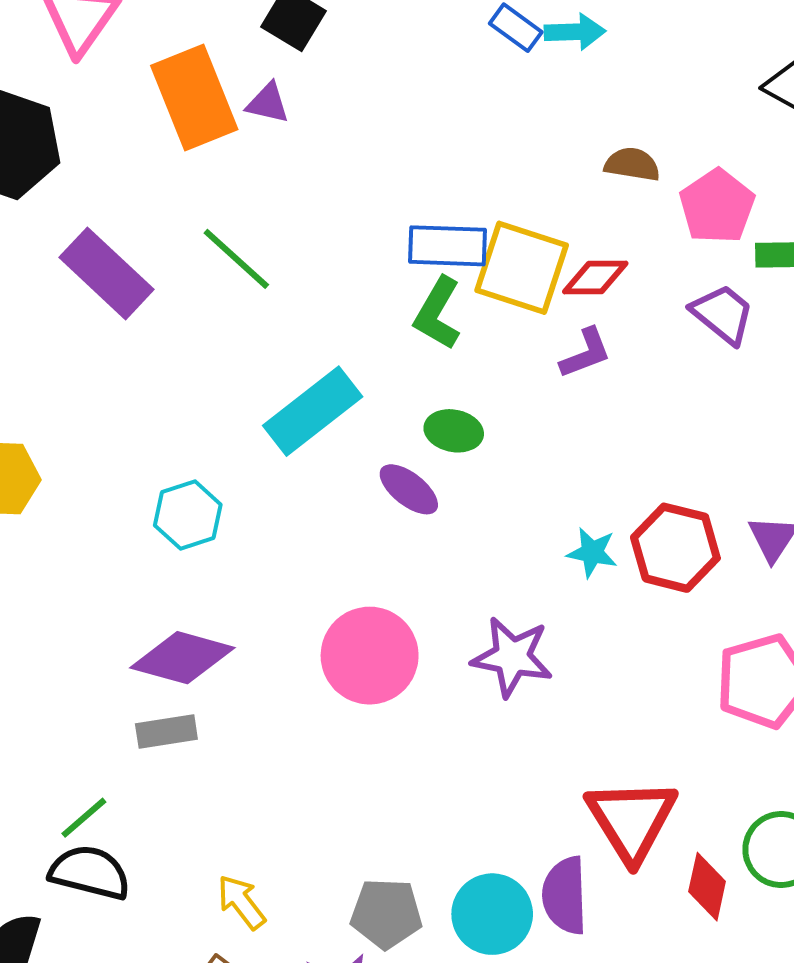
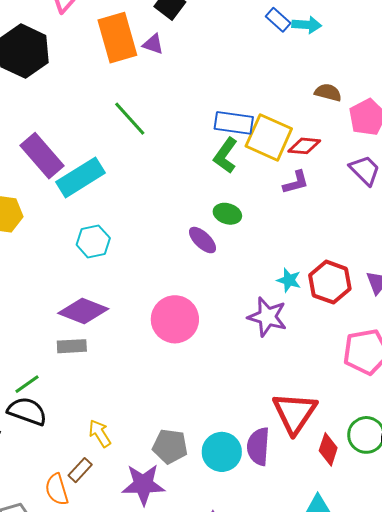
purple rectangle: (106, 273) -> (42, 156), moved
cyan rectangle: (313, 411) -> (81, 177), moved
purple star: (512, 657) -> (267, 317), moved

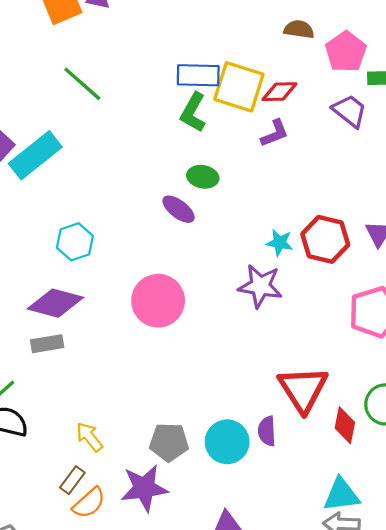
cyan hexagon: (93, 241) -> (75, 242), moved
purple semicircle: (258, 446) -> (267, 431), size x0.7
orange semicircle: (57, 489) -> (89, 503), moved, turned -108

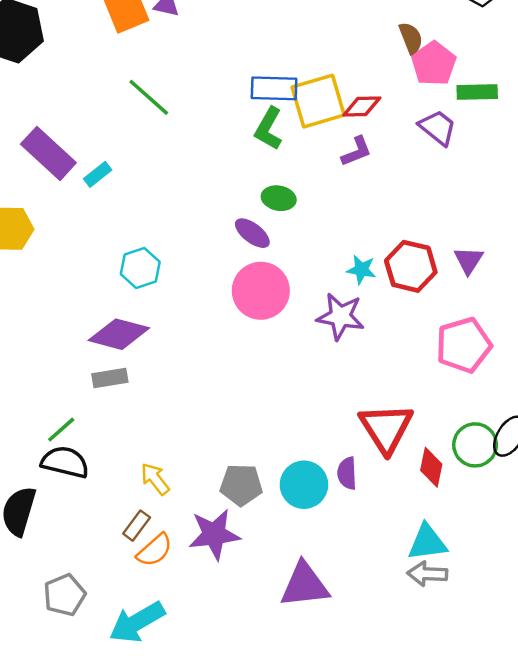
brown semicircle: (299, 29) -> (411, 38), moved, turned 60
yellow square: (239, 87) -> (318, 101), turned -34
cyan rectangle: (35, 155) -> (98, 174), size x0.5
pink circle: (158, 301) -> (261, 291), moved

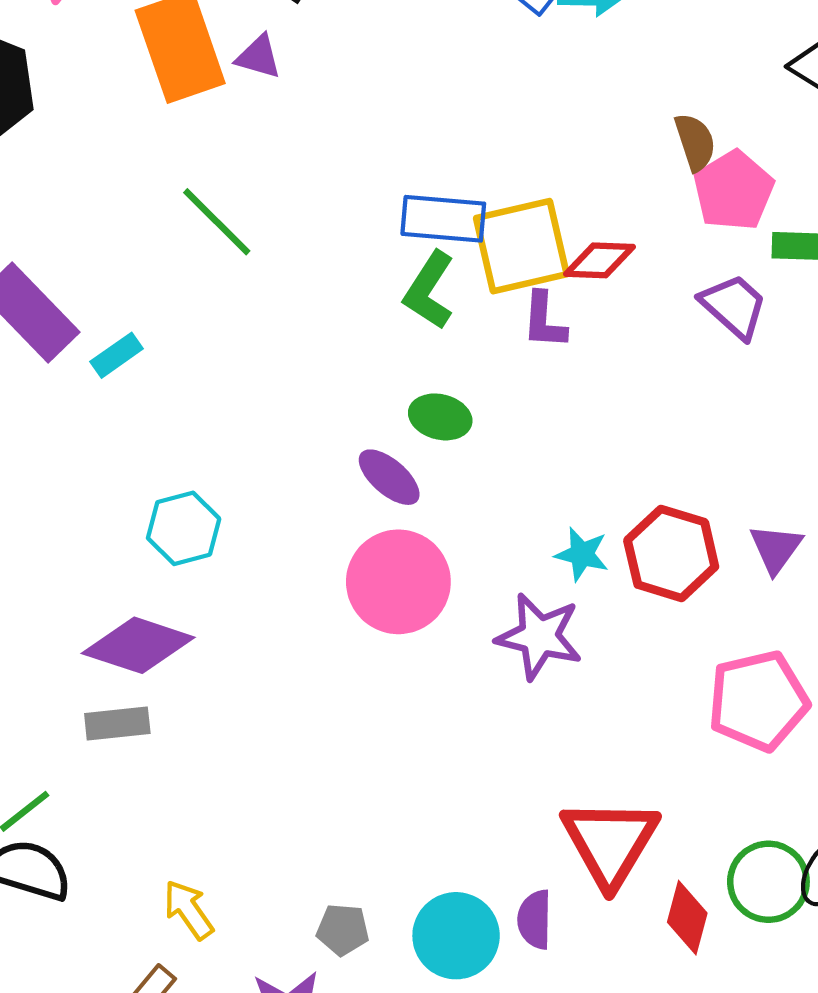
purple L-shape: (356, 151) -> (544, 321), moved, turned 112
gray pentagon: (241, 485) -> (343, 930), size x0.7

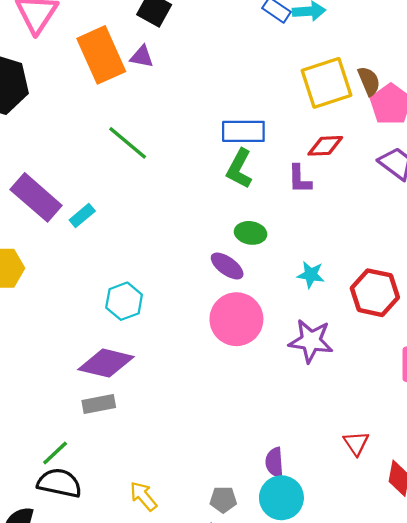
yellow square: (521, 246) -> (326, 83), moved
cyan star: (582, 554) -> (311, 275), moved
red triangle: (610, 842) -> (356, 443), size x0.5
purple semicircle: (535, 920) -> (274, 462), moved

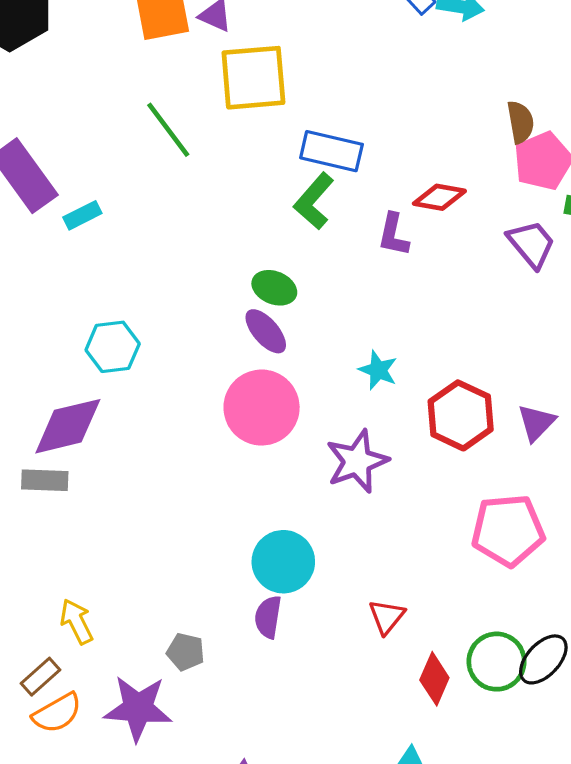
yellow square: (326, 83) -> (253, 78), moved
green ellipse: (251, 233) -> (274, 288), moved
purple star: (311, 341) -> (357, 461), turned 30
purple diamond: (106, 363) -> (68, 426), turned -40
cyan circle: (281, 498) -> (283, 562), moved

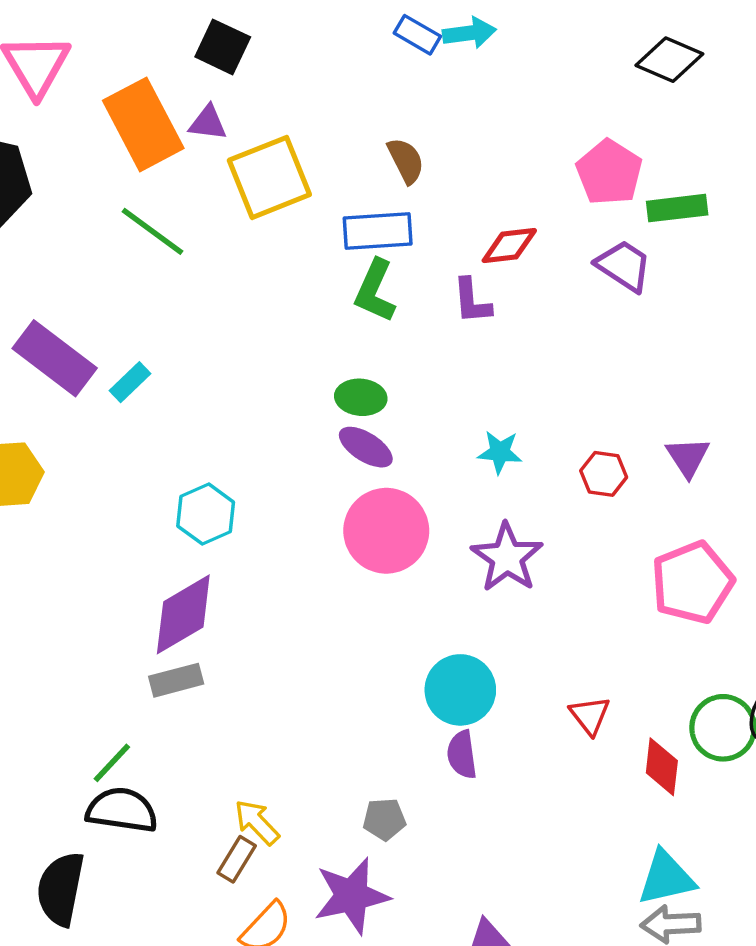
brown semicircle: (520, 122) -> (406, 161), moved
green line: (168, 130) -> (152, 231), moved
red hexagon: (461, 415) -> (604, 474), size x0.6
brown rectangle: (41, 677) -> (237, 859), moved

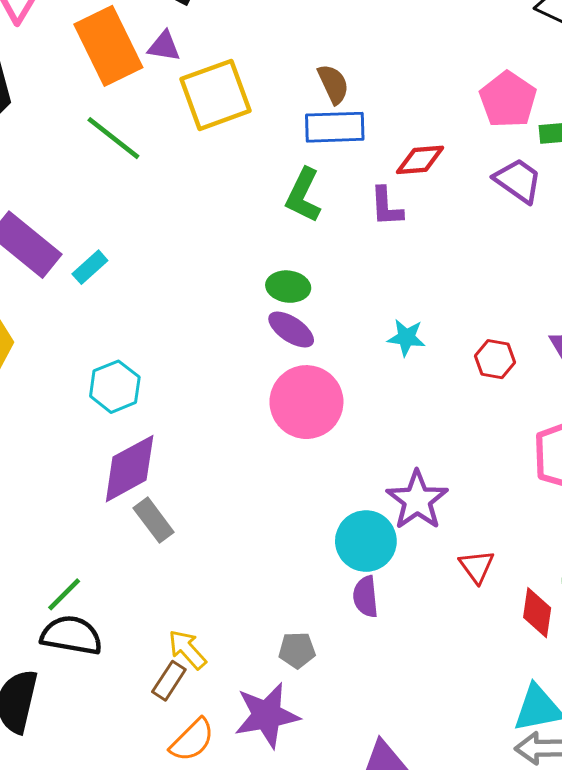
blue rectangle: (378, 231) -> (335, 127), moved
cyan hexagon: (206, 514) -> (115, 387), moved
purple star: (507, 557) -> (417, 500), moved
gray rectangle: (176, 680) -> (154, 520), moved, turned 66

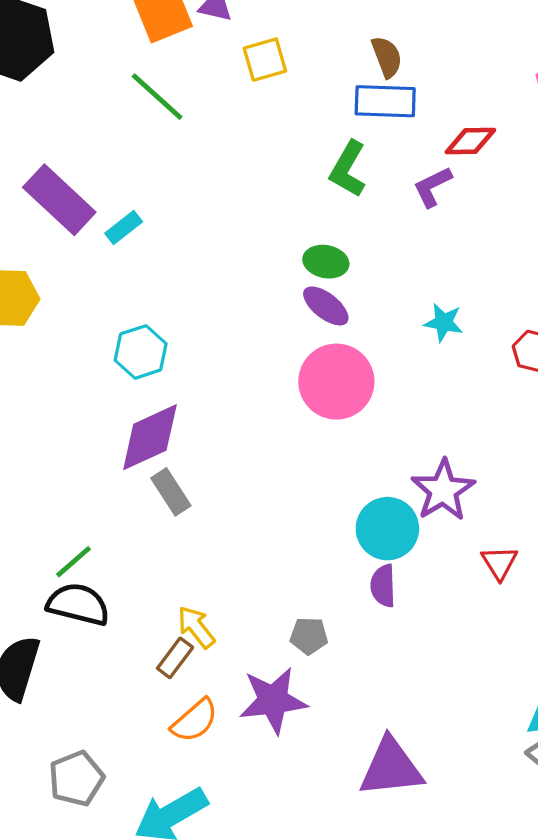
yellow square: (215, 95) -> (265, 60), size x0.6
purple L-shape: (386, 207) -> (432, 187), turned 63

